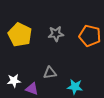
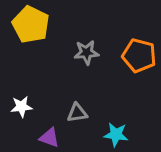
yellow pentagon: (20, 35) -> (31, 25), moved
white star: (14, 81) -> (21, 107), moved

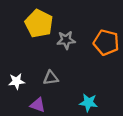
yellow pentagon: (31, 25) -> (39, 24), moved
gray triangle: (77, 113) -> (51, 78), moved

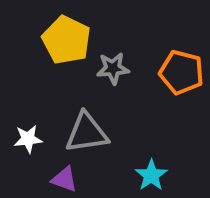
gray triangle: (51, 78) -> (87, 133), size x1.6
cyan star: (88, 103) -> (151, 175), turned 30

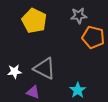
gray star: (113, 68) -> (79, 16), moved
gray triangle: (87, 133) -> (45, 68), turned 35

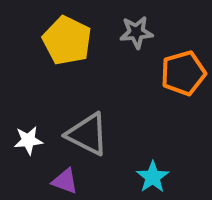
gray star: (79, 16) -> (136, 32), moved
orange pentagon: (93, 37) -> (183, 73), turned -30

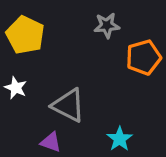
yellow pentagon: (67, 40) -> (25, 35), moved
white star: (28, 140) -> (16, 88), moved, turned 30

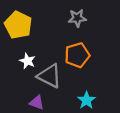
orange pentagon: (144, 57) -> (77, 55), moved
white star: (16, 88) -> (27, 61), moved

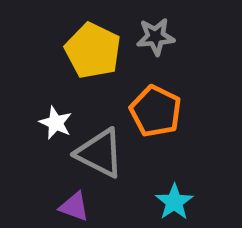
yellow pentagon: (18, 25) -> (93, 51), moved
orange pentagon: (77, 55) -> (156, 111), turned -30

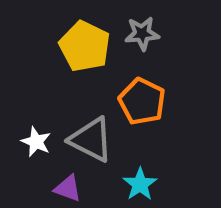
white star: (56, 123) -> (36, 142), moved
cyan star: (174, 202) -> (140, 184), moved

